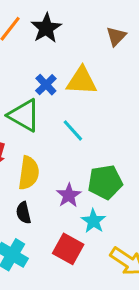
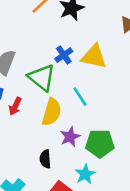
yellow semicircle: (29, 173) -> (52, 112), moved
purple star: (69, 195) -> (70, 137), moved
black semicircle: (23, 213) -> (45, 159), moved

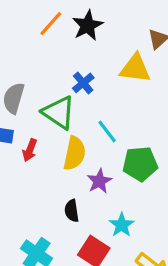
yellow triangle: (94, 57) -> (135, 68), moved
green pentagon: (100, 143) -> (140, 164), moved

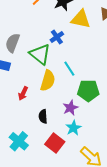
yellow triangle: (135, 68) -> (81, 19), moved
red arrow: (30, 150) -> (23, 93), moved
purple star: (99, 181) -> (70, 108), moved

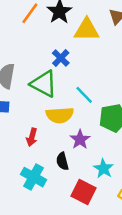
yellow semicircle: (48, 81) -> (60, 115), turned 80
purple star: (70, 108) -> (80, 139), moved
cyan cross: (19, 141) -> (33, 177), moved

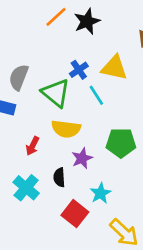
yellow triangle: (87, 30) -> (114, 68), moved
cyan line: (84, 95) -> (96, 95), moved

